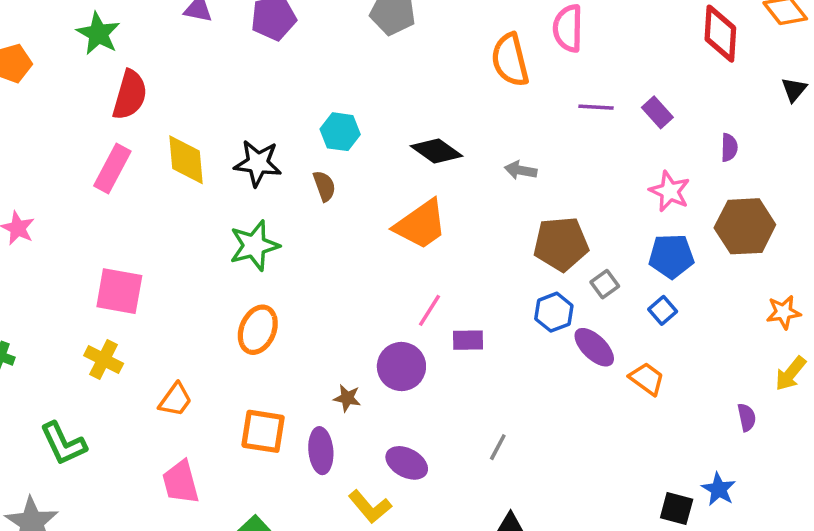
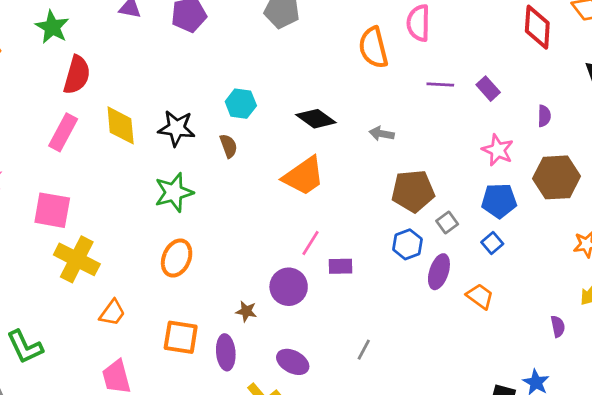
pink square: (119, 291) -> (52, 210), moved
purple ellipse: (594, 347) -> (439, 272), turned 64
yellow cross: (104, 359) -> (77, 259), moved, size x1.5

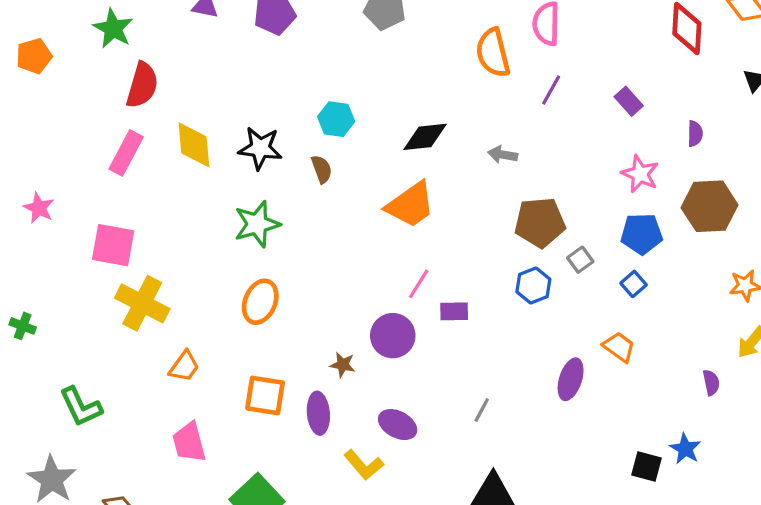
purple line: (440, 84) -> (551, 90), moved, turned -64
black diamond: (316, 119) -> (425, 137), turned -42
purple ellipse: (439, 272) -> (571, 379), moved

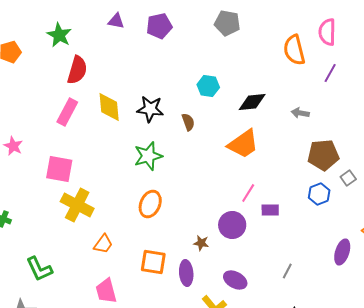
cyan hexagon: (336, 119) -> (208, 86), moved

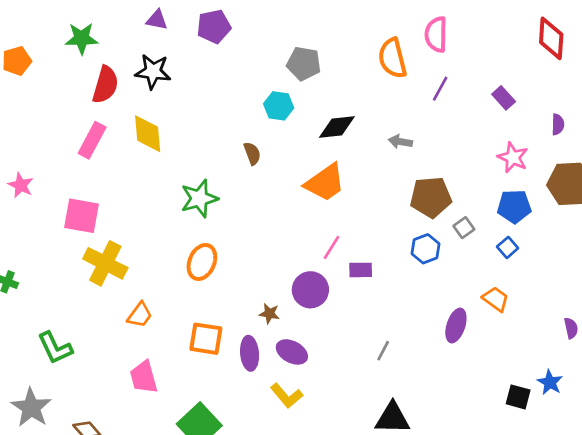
gray pentagon: (227, 23) -> (304, 64), moved
green star: (59, 35) -> (82, 38), turned -30
black star: (150, 109) -> (153, 71), moved
purple ellipse: (235, 280) -> (292, 352), moved

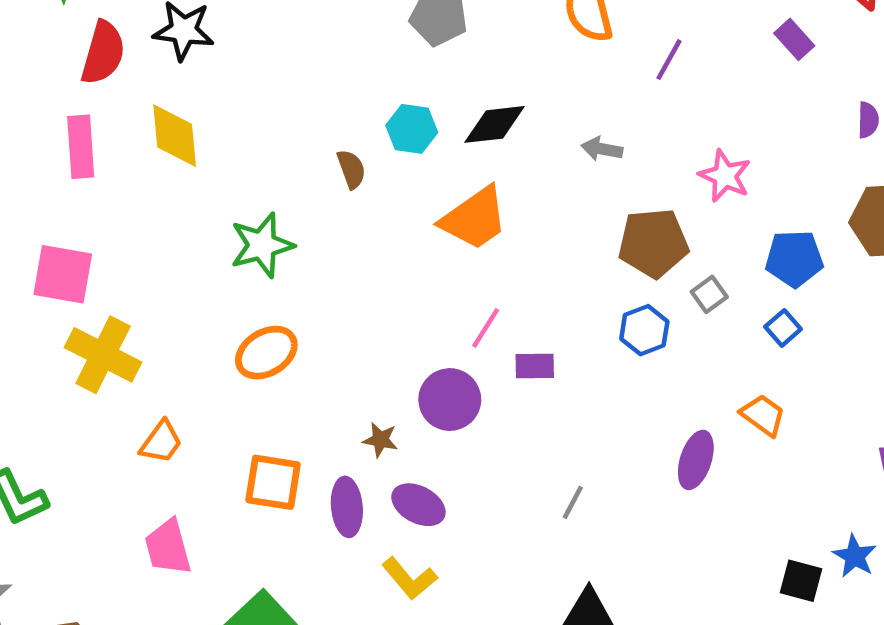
purple rectangle: (504, 98) -> (794, 39), moved
cyan hexagon: (279, 106) -> (412, 129), moved
pink rectangle: (92, 140) -> (81, 147), turned -32
pink star: (513, 157) -> (725, 176), moved
orange ellipse: (202, 262) -> (266, 353), turned 36

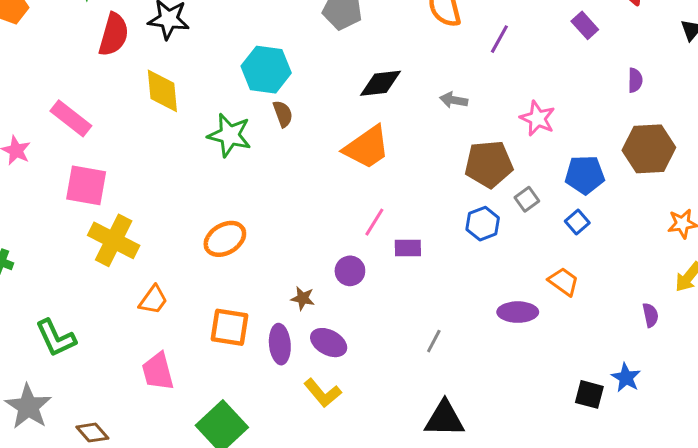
cyan hexagon: (412, 129) -> (266, 70), moved, size x1.4
pink rectangle: (81, 147) -> (71, 118), moved, turned -48
green star: (262, 245) -> (230, 135), moved, turned 30
purple circle: (450, 400) -> (350, 271), size x0.7
purple ellipse: (696, 460) -> (518, 312), turned 72

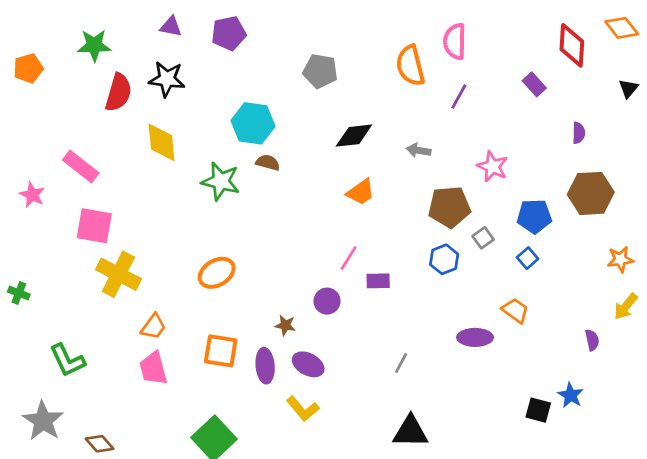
brown semicircle: (283, 114) -> (268, 162), turned -55
orange trapezoid: (367, 147) -> (361, 192), moved, size x0.7
pink trapezoid: (158, 372) -> (153, 368), moved

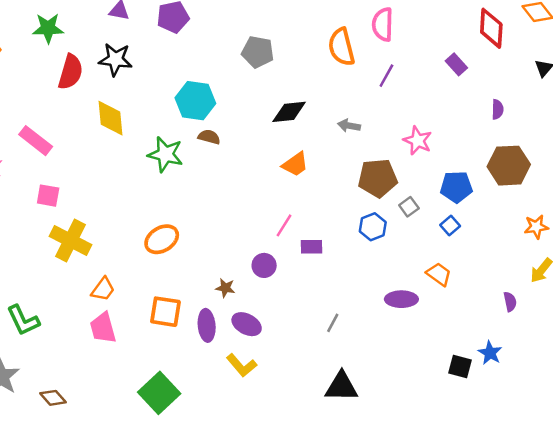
pink square: (94, 226) -> (48, 196), size x0.7

